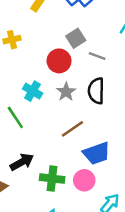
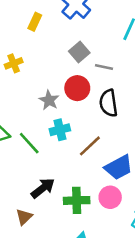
red circle: (59, 61) -> (77, 88), moved
cyan cross: (33, 91) -> (60, 130), moved, turned -36
gray star: (66, 92) -> (49, 100), moved

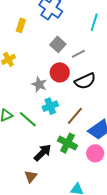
gray line: (104, 67) -> (78, 54), turned -32
black semicircle: (108, 103) -> (85, 81), turned -100
green cross: (77, 200) -> (68, 143), moved, turned 36

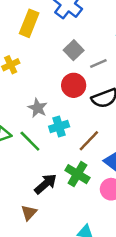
yellow rectangle: (21, 25) -> (29, 23), size x1.5
gray star: (39, 84) -> (38, 108), moved

